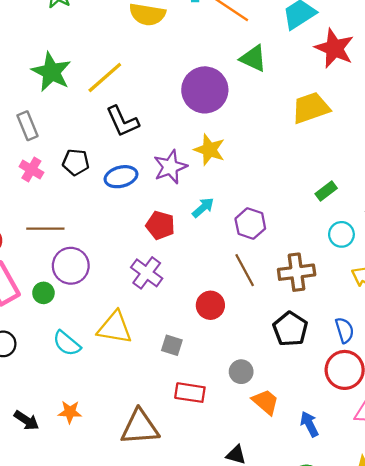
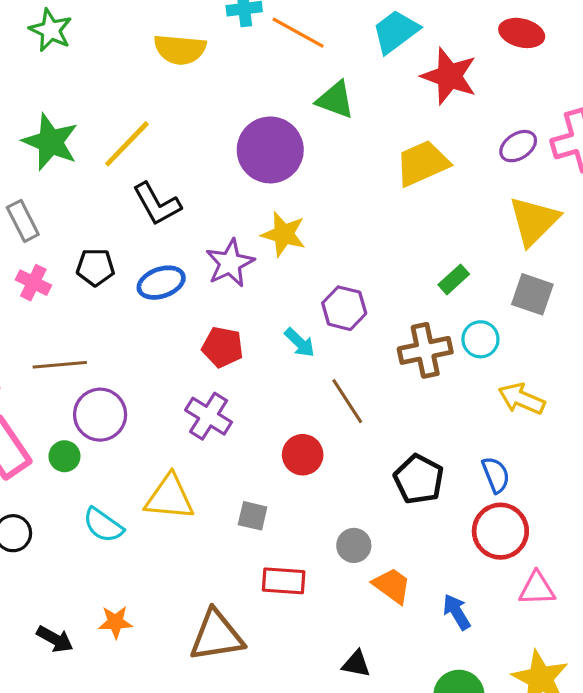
cyan arrow: (203, 208) -> (300, 343), moved, turned 90
purple hexagon: (250, 224) -> (344, 308), moved
brown cross: (297, 272) -> (425, 350), moved

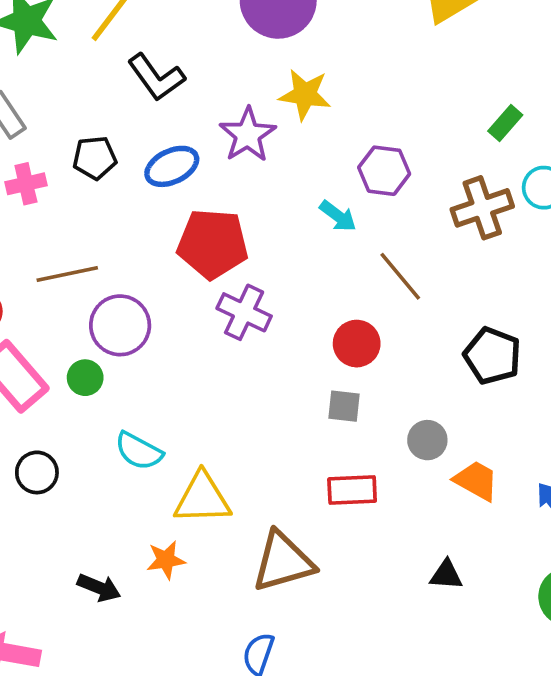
pink cross: (33, 283) -> (26, 184), turned -32
red pentagon: (223, 347) -> (213, 244), moved, size x1.5
yellow triangle: (170, 497) -> (202, 498), moved
gray square: (253, 516) -> (344, 406), moved

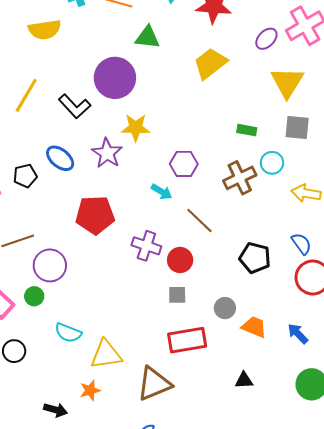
black L-shape: (156, 77) -> (75, 106), moved
green rectangle: (505, 123) -> (247, 130), turned 66
blue ellipse: (172, 166) -> (60, 158), moved, turned 72
purple cross: (244, 312) -> (146, 246), moved
red rectangle: (352, 490) -> (187, 340), size x1.4

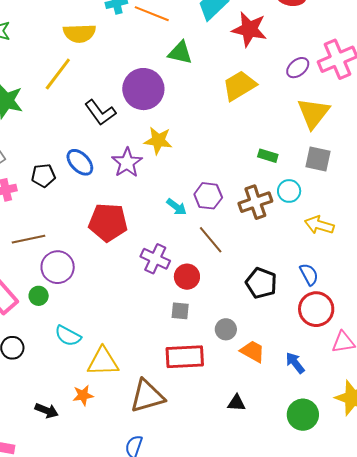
yellow line: (26, 95) -> (58, 74), moved
purple hexagon: (184, 164) -> (208, 196), moved

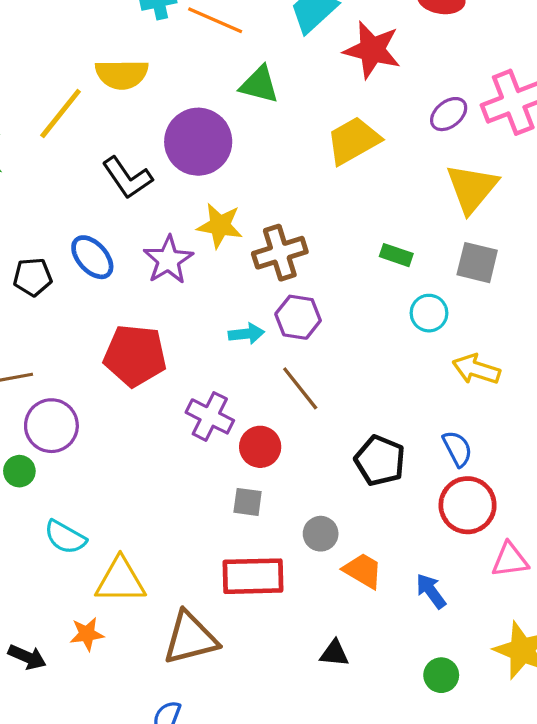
yellow semicircle: (79, 33) -> (122, 74), moved
brown cross: (255, 202) -> (280, 253), moved
cyan arrow: (177, 207) -> (246, 334), turned -45
green circle: (303, 415) -> (441, 675), size x0.7

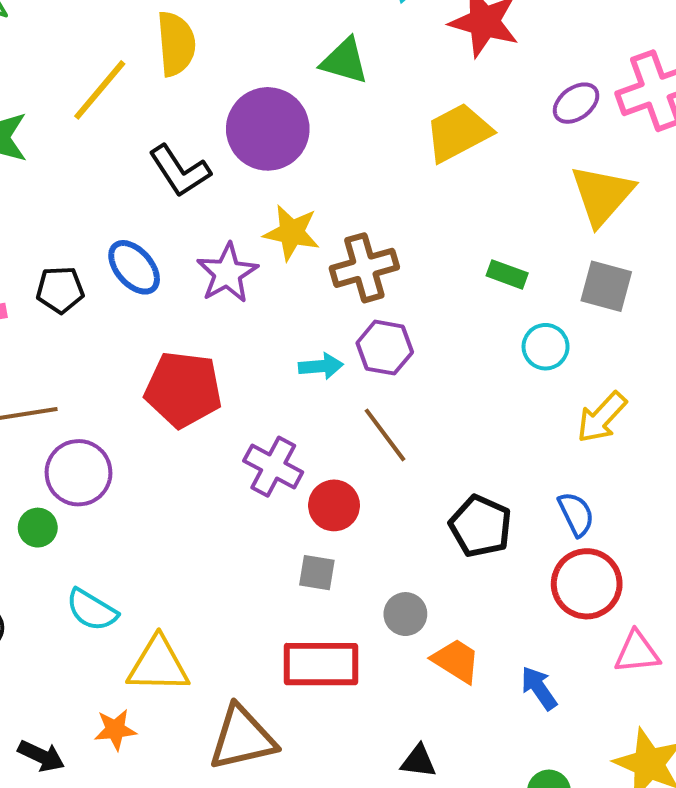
yellow semicircle: (122, 74) -> (176, 44), turned -96
yellow arrow: (476, 369) -> (602, 417), turned -66

